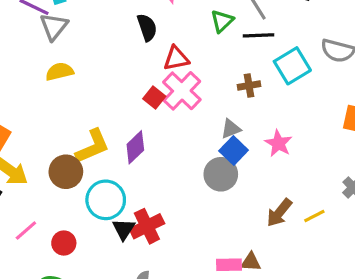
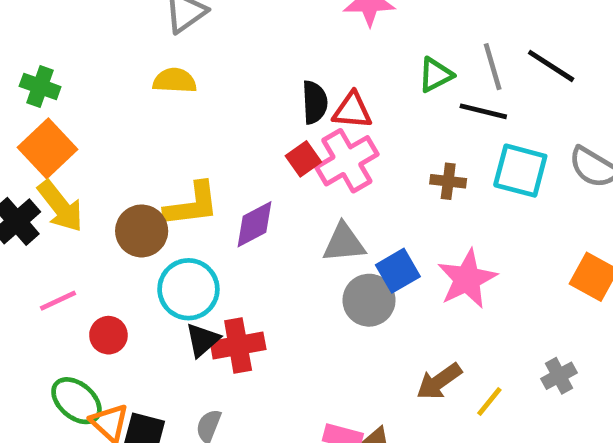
black semicircle: (147, 27) -> (315, 102), moved
cyan square: (292, 66) -> (520, 171), turned 30
gray triangle: (231, 129) -> (344, 243), moved, size x1.4
pink star: (278, 143) -> (467, 279), size x1.4
yellow line: (314, 216) -> (489, 401), turned -40

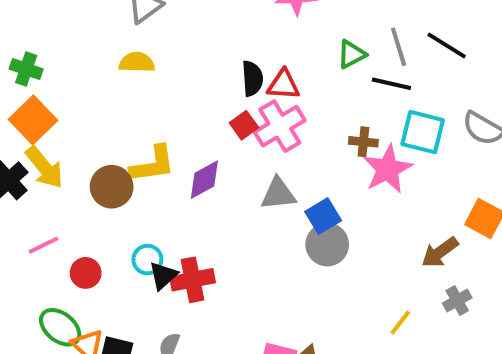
pink star: (467, 279) -> (388, 169), moved
cyan circle: (188, 289) -> (147, 260), moved, size x0.6
gray circle: (369, 300) -> (327, 245), moved
brown arrow: (439, 381) -> (440, 252), moved

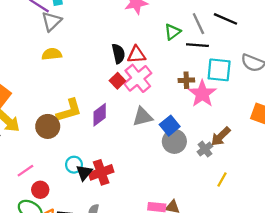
pink line: (44, 245) -> (25, 171), moved
brown arrow: (440, 252) -> (221, 137), moved
red circle: (86, 273) -> (40, 190), moved
gray cross: (457, 301) -> (205, 149), moved

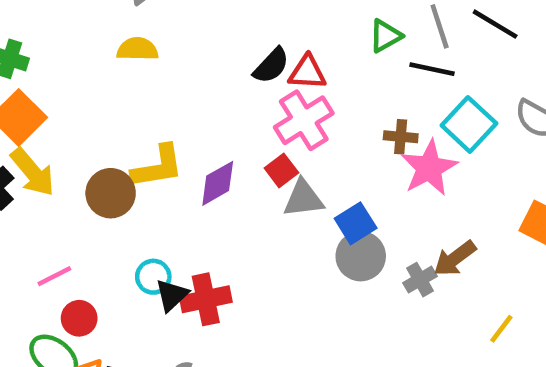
black semicircle: (118, 54) -> (271, 66), turned 48
cyan square: (219, 70) -> (469, 124), turned 30
red square: (117, 81) -> (281, 170), moved
yellow line: (222, 179) -> (501, 329), moved

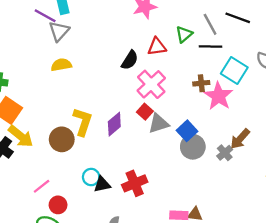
red triangle: (307, 72) -> (157, 47), moved
yellow L-shape: (158, 167) -> (83, 122), turned -52
black triangle: (172, 295) -> (102, 184), turned 42
red cross: (206, 299) -> (135, 183), moved

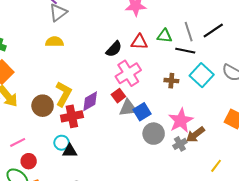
black line: (238, 18) -> (213, 31), turned -65
green triangle: (184, 34) -> (165, 36), turned 35
pink star: (218, 96) -> (181, 121), moved
blue square: (187, 131) -> (142, 112), moved
red cross: (135, 183) -> (72, 116), moved

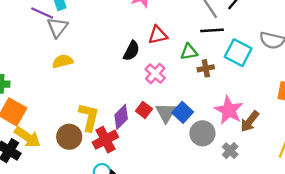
green triangle: (165, 36) -> (189, 52), moved
pink cross: (128, 73) -> (155, 74), size x0.7
red square: (118, 96) -> (144, 110), moved
gray triangle: (128, 108) -> (166, 113), turned -36
gray cross: (180, 144) -> (230, 151), moved

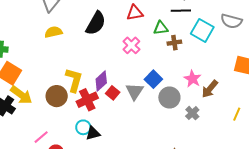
black semicircle: (131, 51) -> (96, 23), moved, size x1.4
red square: (144, 110) -> (113, 93), moved
pink star: (229, 110) -> (193, 79), size x0.7
gray triangle: (166, 113) -> (135, 91), moved

